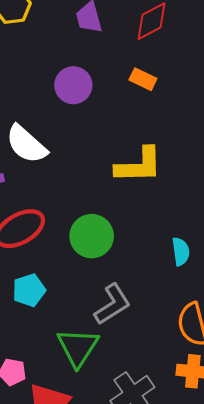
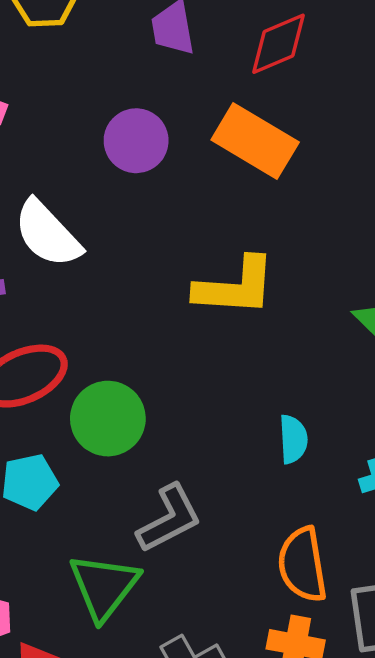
orange rectangle: (143, 79) -> (255, 141), size x1.8
green circle: (92, 236) -> (108, 419), moved

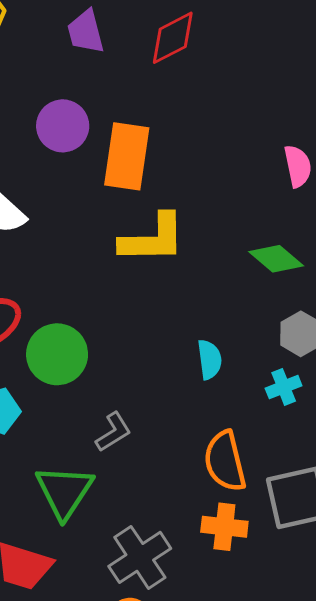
orange rectangle: (255, 141) -> (127, 156), moved, turned 72
gray L-shape: (169, 519) -> (113, 432), size x0.7

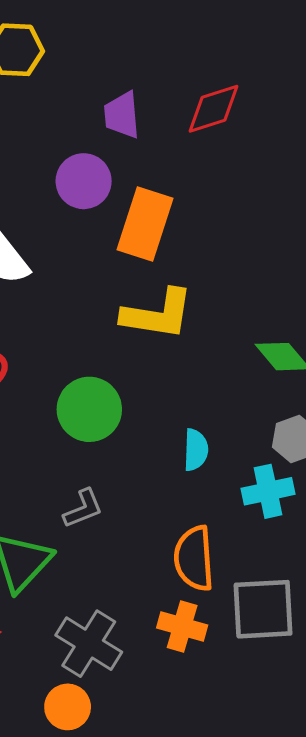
purple trapezoid: (86, 32) -> (122, 115), moved
green circle: (57, 354) -> (89, 409), moved
cyan cross: (284, 387) -> (268, 491), size x1.4
gray cross: (140, 557) -> (89, 644), turned -34

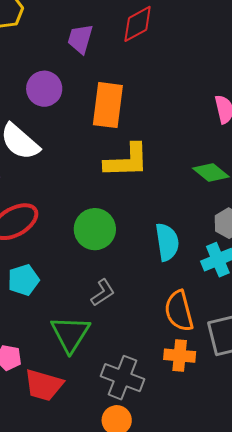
purple trapezoid: (122, 115) -> (80, 39), turned 32
purple circle: (84, 181) -> (44, 89), moved
cyan semicircle: (196, 450) -> (167, 242), size x1.4

